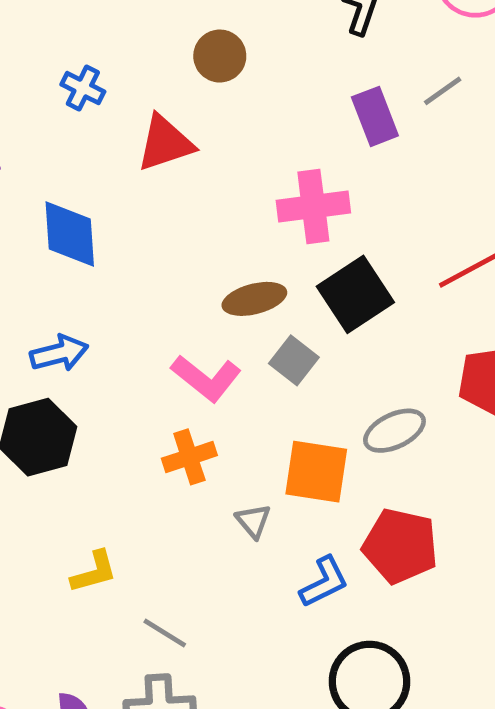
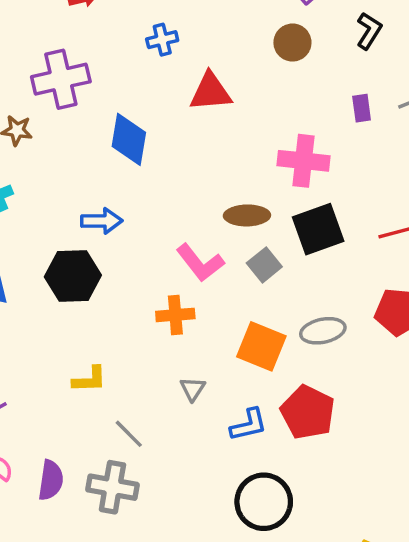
brown circle: (220, 56) -> (292, 43), moved
blue cross: (83, 88) -> (162, 40), turned 36
purple rectangle: (375, 116) -> (362, 108), size x0.7
gray triangle: (253, 521) -> (193, 389), moved

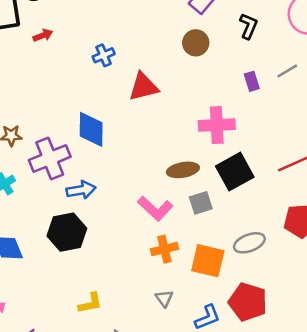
purple cross: (61, 79) -> (50, 158), moved
gray square: (264, 265) -> (201, 203), turned 30
orange cross: (175, 315) -> (164, 249), moved

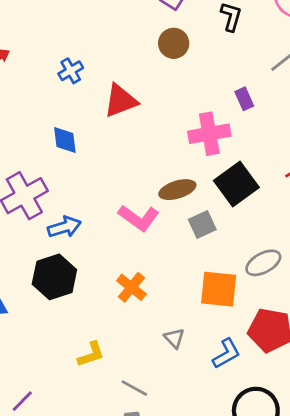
purple rectangle: (252, 81) -> (244, 99), moved
blue diamond: (91, 129) -> (65, 140), moved, size x0.7
pink L-shape: (155, 209) -> (139, 218), moved
orange cross: (164, 249) -> (131, 287), moved, turned -30

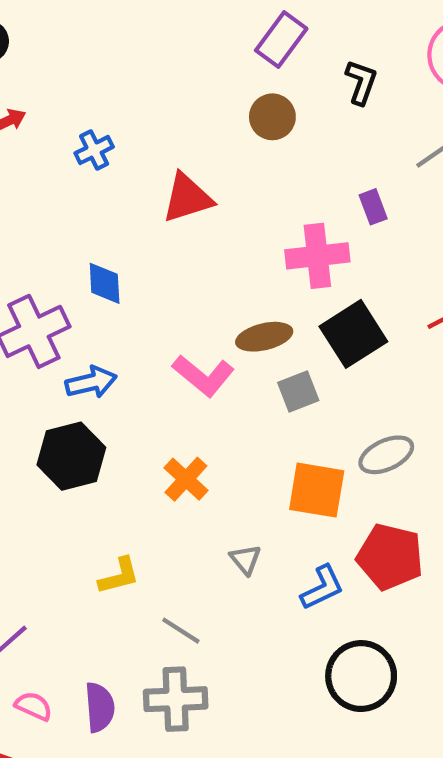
blue cross: (71, 71) -> (94, 150), moved
blue diamond: (65, 140) -> (105, 283), moved

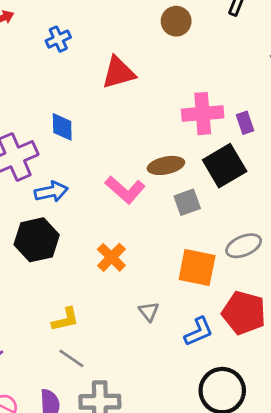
purple rectangle: (373, 207) -> (245, 123), moved
gray line: (181, 631) -> (71, 358), moved

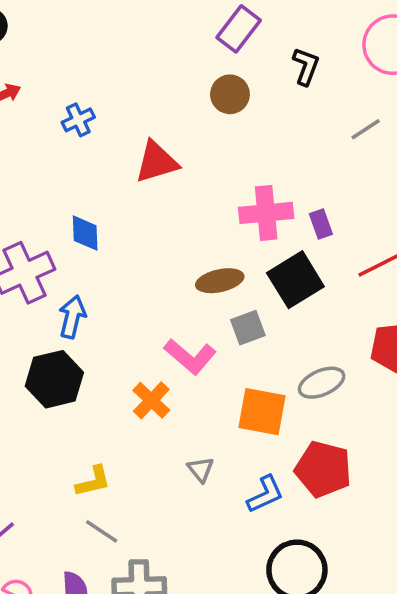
pink L-shape: (125, 190) -> (190, 356), moved
blue arrow: (51, 192) -> (72, 317), turned -64

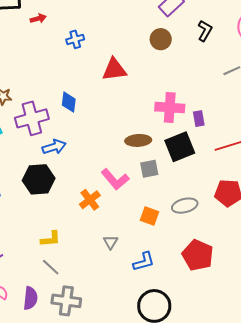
blue arrow: (72, 317) -> (54, 147), turned 50
orange square: (262, 412) -> (149, 216), size x0.7
red pentagon: (323, 469) -> (198, 255), moved

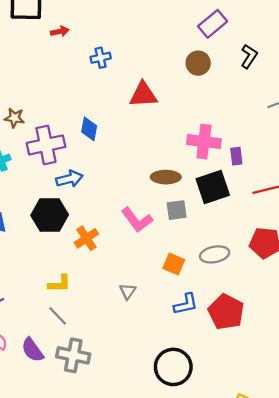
orange cross: (90, 200) -> (86, 238), moved
blue L-shape: (144, 262) -> (186, 304), moved
purple semicircle: (30, 298) -> (32, 350), turned 135

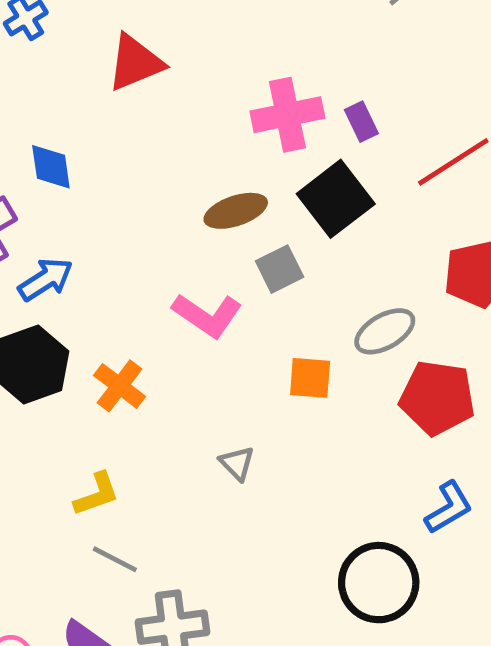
blue L-shape: (186, 304) -> (449, 508), moved
red pentagon: (226, 312) -> (437, 398), moved

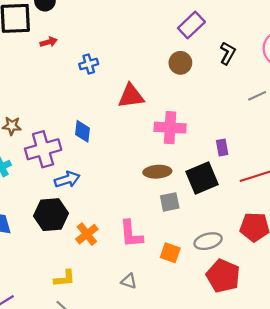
pink cross: (287, 115) -> (170, 128), moved
pink L-shape: (207, 315) -> (131, 234), moved, turned 36
gray triangle: (237, 463) -> (129, 281), turned -42

